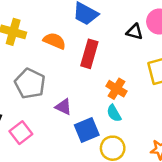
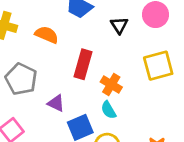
black triangle: (135, 32) -> (119, 25), moved, turned 42
red rectangle: (89, 54) -> (83, 64), moved

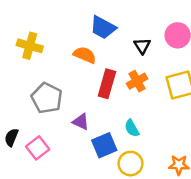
orange semicircle: (47, 35) -> (85, 55), moved
orange cross: (111, 84) -> (137, 81), moved, turned 30

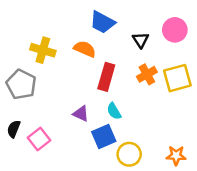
yellow cross: (30, 46) -> (43, 50), moved
orange cross: (137, 81) -> (147, 74), moved
gray pentagon: (47, 98) -> (21, 84), moved
cyan semicircle: (132, 128) -> (114, 111), moved

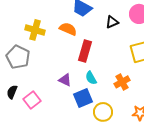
black triangle: (141, 40) -> (112, 22), turned 40
orange cross: (147, 74) -> (122, 82), moved

